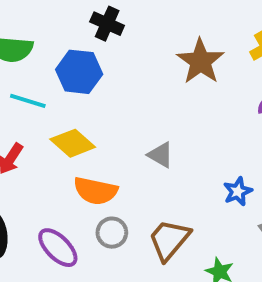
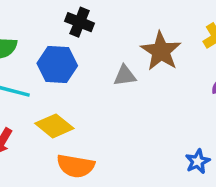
gray triangle: (161, 155) -> (125, 76), moved, turned -35

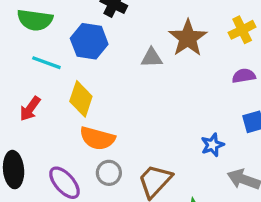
yellow diamond: (54, 126) -> (81, 99), turned 64

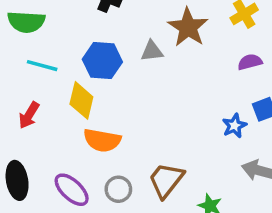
blue hexagon: (89, 41) -> (102, 61), moved
blue star: (212, 145) -> (234, 126), moved
gray circle: (109, 173) -> (118, 189), moved

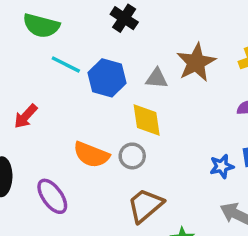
cyan line: (42, 66) -> (66, 64), moved
yellow diamond: (81, 100) -> (147, 120), moved, turned -33
gray circle: (118, 189) -> (132, 156), moved

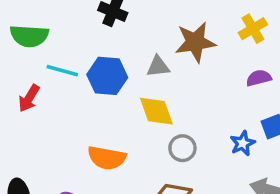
brown star: (196, 62) -> (195, 42), turned 30
red arrow: (26, 116) -> (29, 98), moved
gray circle: (132, 156) -> (182, 148), moved

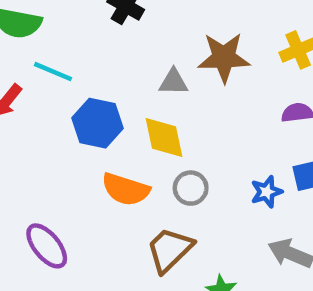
blue hexagon: (107, 76) -> (97, 123), moved
orange semicircle: (107, 158) -> (126, 189), moved

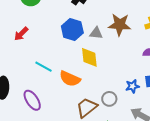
cyan line: (53, 72) -> (43, 67), moved
blue hexagon: (97, 123) -> (72, 30), moved
gray circle: (191, 188) -> (109, 99), moved

